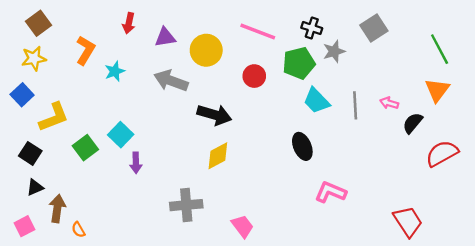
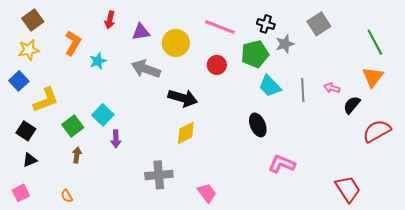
brown arrow: (57, 209) -> (77, 155), moved, size x0.7

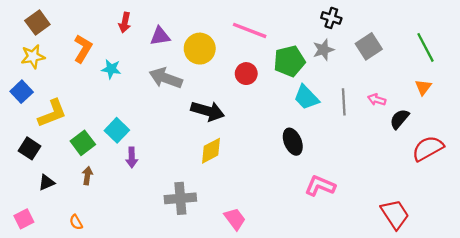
black cross: (266, 24) -> (331, 18), moved
gray square: (319, 24) -> (369, 46), moved
cyan star: (98, 61) -> (111, 69), turned 30
orange triangle: (373, 77) -> (423, 87), size x0.7
black triangle: (30, 160) -> (47, 182), moved

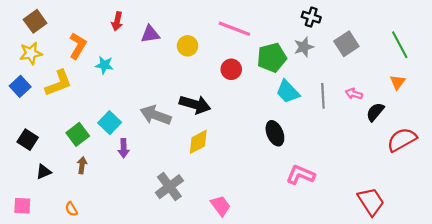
yellow circle: (200, 49) -> (188, 46), size x0.7
gray arrow: (166, 78) -> (156, 115), moved
yellow L-shape: (52, 113) -> (59, 83), moved
gray cross: (180, 198) -> (169, 187), turned -32
pink square: (24, 219) -> (22, 206), turned 30

